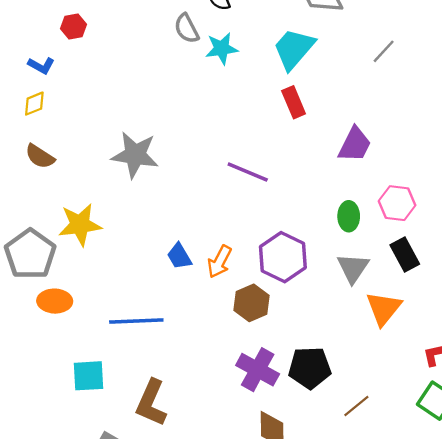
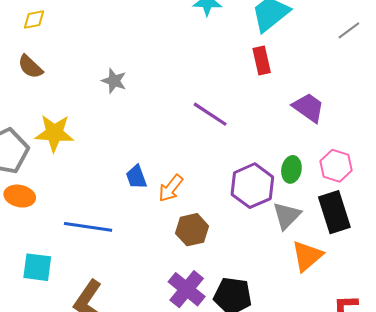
purple trapezoid: (355, 145) -> (308, 108), turned -92
gray star: (135, 155) -> (114, 81), size x0.6
black rectangle: (405, 255) -> (334, 212), size x1.4
purple hexagon: (283, 257) -> (252, 186), moved

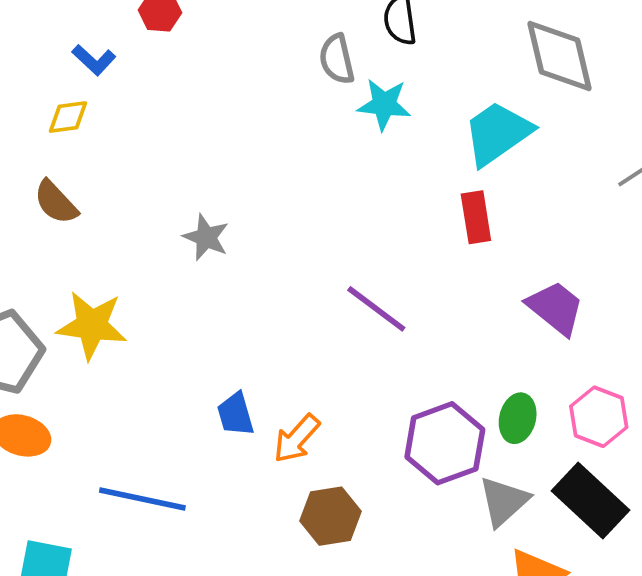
black rectangle: (334, 212) -> (591, 500), turned -33

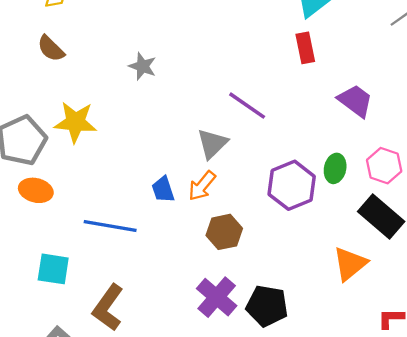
blue trapezoid: (236, 414) -> (163, 189), moved
gray triangle: (504, 501) -> (212, 144), moved

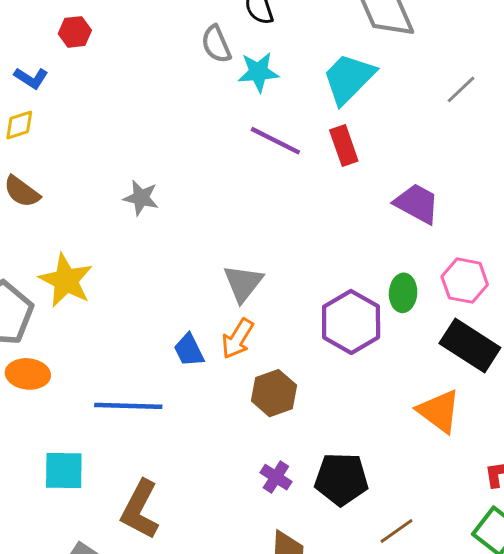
purple line: (247, 106) -> (275, 141), moved
yellow star: (75, 122) -> (66, 280), turned 30
orange triangle: (350, 264) -> (439, 411), turned -36
purple cross: (217, 297) -> (276, 477), size x0.6

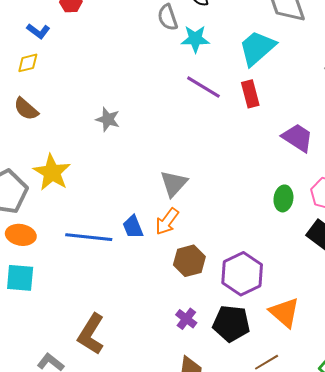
purple hexagon: (351, 322) -> (242, 274), moved
blue line: (128, 406) -> (89, 237), moved
orange triangle: (439, 411) -> (284, 312), moved
cyan square: (64, 470) -> (20, 278), moved

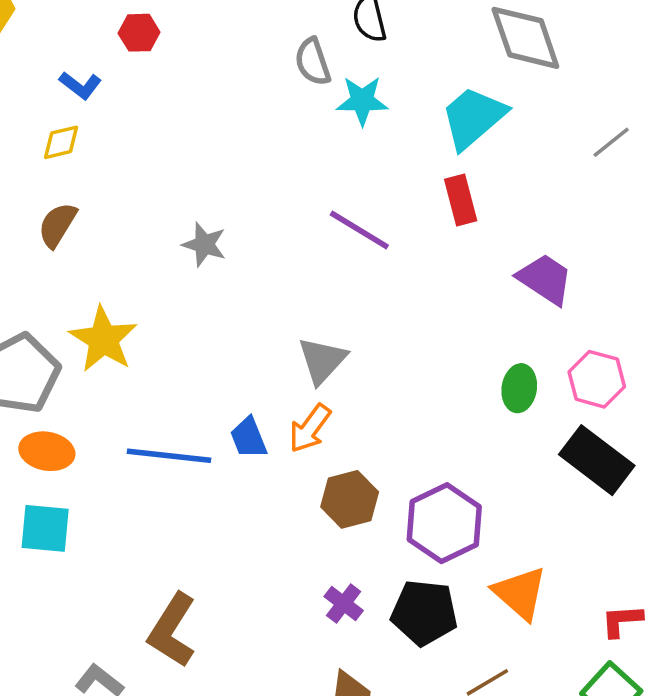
purple line: (203, 87) -> (359, 230), moved
brown semicircle: (26, 109) -> (57, 225), turned 80

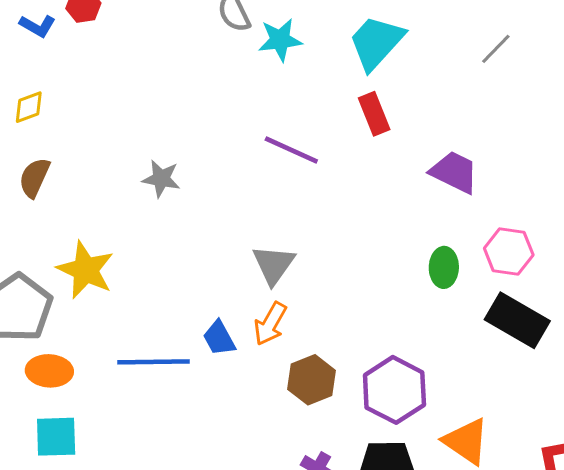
blue L-shape: (80, 85) -> (38, 26), moved

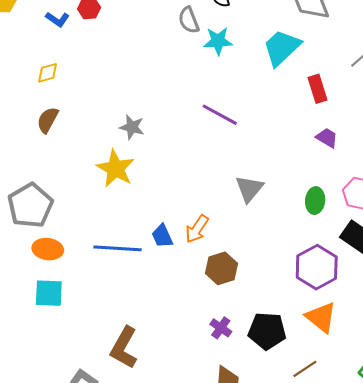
red rectangle: (374, 114) -> (317, 89), moved
purple trapezoid: (454, 172) -> (327, 138), size x0.7
gray triangle: (274, 265) -> (249, 189), moved
yellow star: (86, 270) -> (115, 169), moved
purple hexagon: (394, 390) -> (317, 267), moved

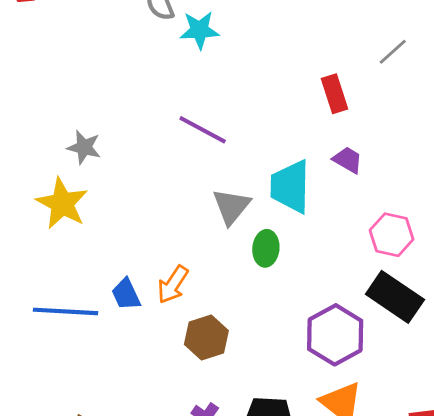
cyan trapezoid: (282, 48) -> (290, 187), moved, turned -45
gray triangle: (249, 189) -> (231, 206), moved
green ellipse: (315, 201) -> (266, 248), moved

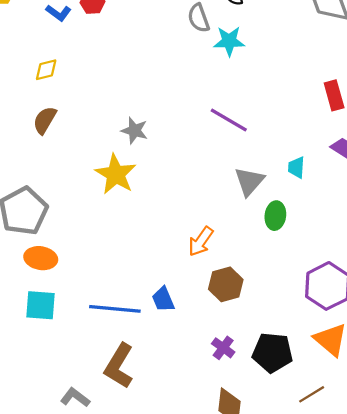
cyan trapezoid: (290, 187) -> (296, 167), size x0.5
blue trapezoid: (126, 294) -> (163, 299), moved
blue line: (66, 311) -> (115, 309), moved

